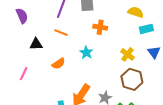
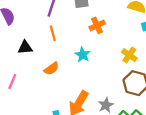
orange cross: (100, 27) -> (97, 25), turned -32
orange line: (61, 33) -> (53, 33), turned 56

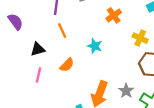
orange cross: (97, 25) -> (114, 15), moved
pink line: (12, 82) -> (39, 75), moved

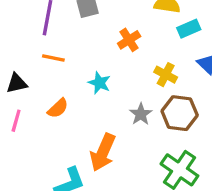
orange line: (62, 30) -> (53, 58), turned -56
gray star: (126, 91) -> (141, 114), moved

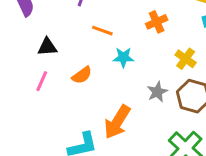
orange line: (53, 58) -> (102, 31), moved
cyan star: (99, 83) -> (123, 57), turned -30

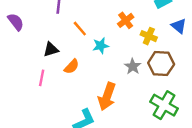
orange cross: (157, 22) -> (126, 20), moved
orange line: (102, 31) -> (80, 29), turned 42
black triangle: (47, 47) -> (51, 49), moved

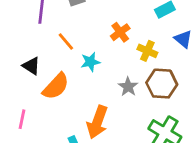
black triangle: (51, 49) -> (31, 66), turned 49
orange semicircle: (72, 66) -> (56, 86), size x1.5
pink line: (42, 78) -> (22, 119), moved

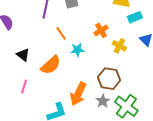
black triangle: (31, 66) -> (23, 55), moved
brown hexagon: (162, 84) -> (109, 79), moved
gray star: (128, 87) -> (103, 101), moved

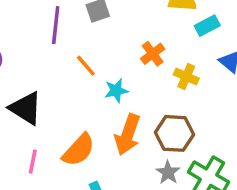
black triangle: (23, 55) -> (26, 108), size x1.5
orange semicircle: (51, 65) -> (79, 150), moved
orange arrow: (78, 94) -> (128, 135), moved

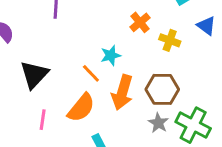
orange line: (86, 66) -> (91, 73), moved
black triangle: (26, 108) -> (34, 75), turned 44

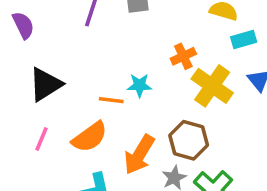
yellow cross: (170, 40) -> (212, 86), size x1.6
orange line: (91, 73) -> (111, 100), turned -54
orange arrow: (122, 93) -> (139, 155), moved

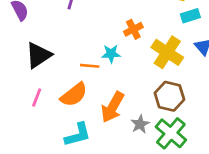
orange cross: (183, 56) -> (133, 29), moved
brown hexagon: (189, 140) -> (169, 96), moved

